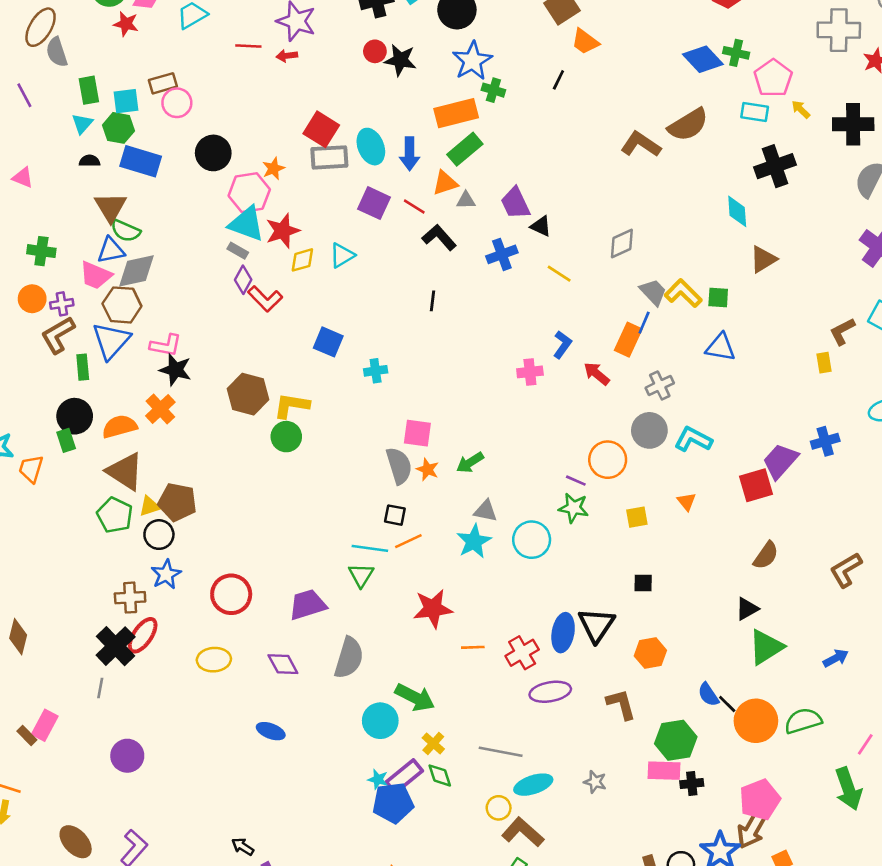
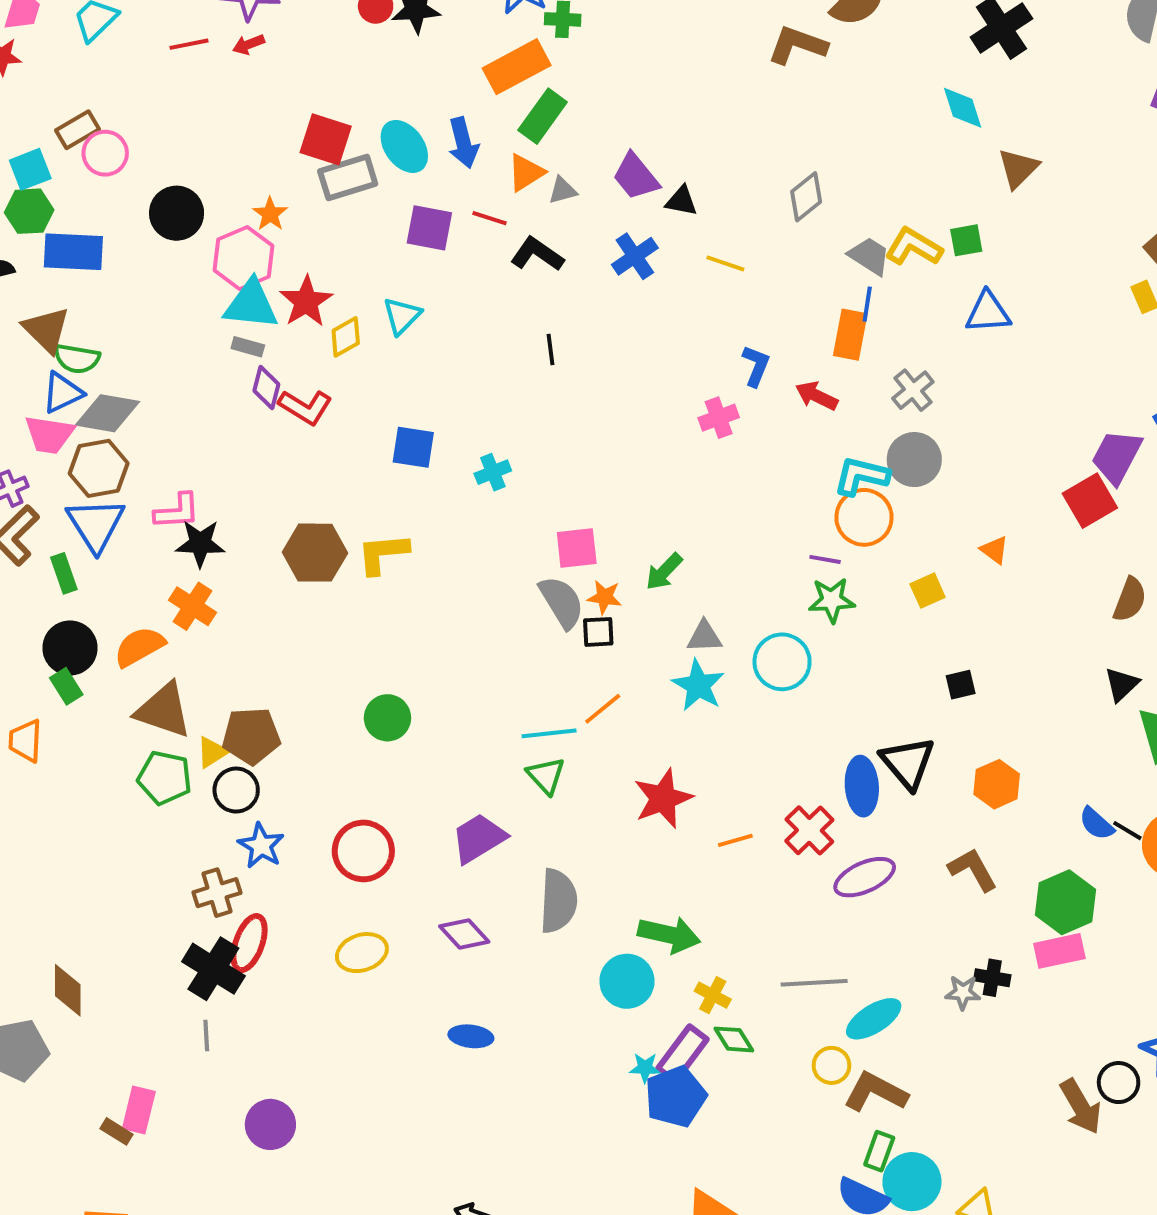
gray diamond: (137, 271) -> (108, 413), turned 36
green circle: (286, 437) -> (387, 718), moved
cyan L-shape: (693, 439) -> (861, 476), moved
black square: (395, 515) -> (598, 632), moved
black cross: (692, 783) -> (992, 978), moved, turned 30

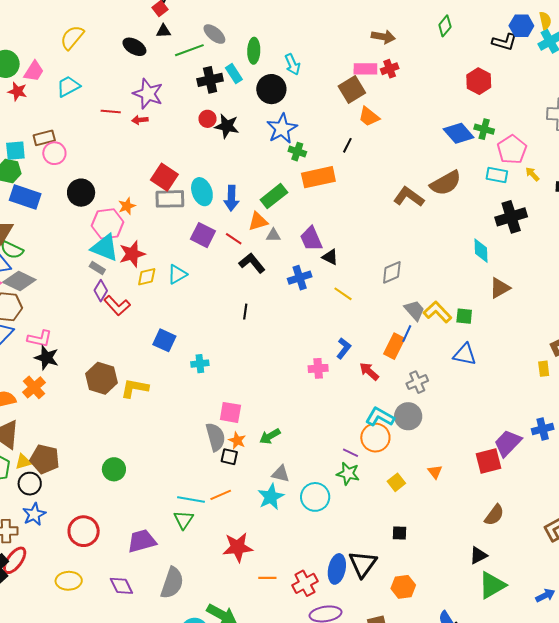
orange rectangle: (517, 67) -> (318, 177), moved
yellow square: (928, 591) -> (396, 482), turned -30

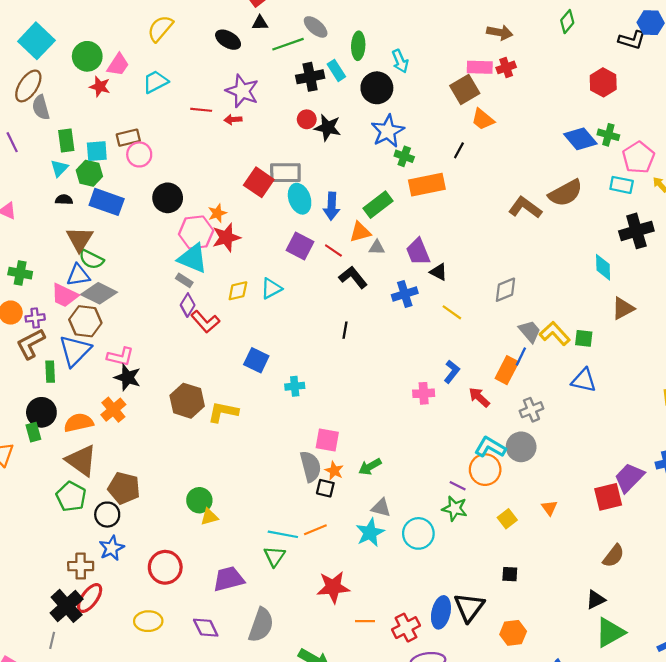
gray rectangle: (170, 199) -> (285, 173), moved
red star: (132, 254) -> (226, 237), moved
yellow triangle: (23, 462) -> (209, 517), moved

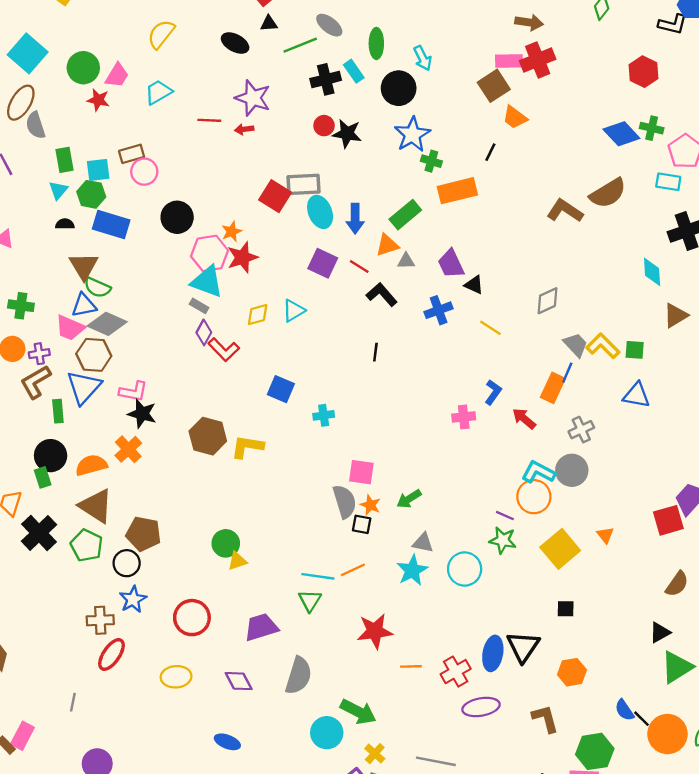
red cross: (506, 67) -> (538, 60), size x1.6
yellow square: (507, 519) -> (560, 549), size x1.8
black cross: (67, 606) -> (39, 533), moved

